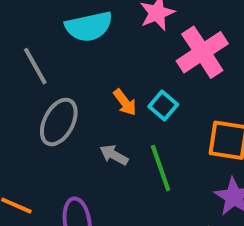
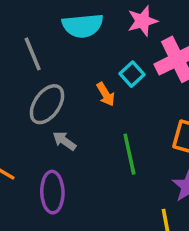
cyan square: (163, 105) -> (132, 74), moved
gray arrow: (114, 155) -> (64, 141), moved

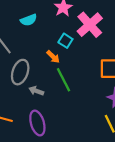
cyan semicircle: (83, 26) -> (29, 20), size x0.7
green line: (129, 154) -> (63, 80), moved

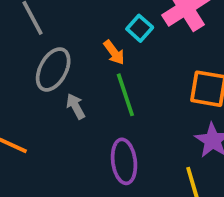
gray arrow: (36, 91) -> (76, 106), turned 32
purple ellipse: (37, 123) -> (124, 161), moved

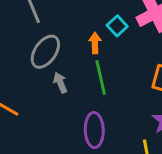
orange arrow: (114, 52) -> (95, 43), turned -150

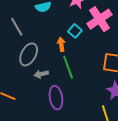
gray arrow: (60, 83) -> (41, 74), turned -72
purple ellipse: (94, 130) -> (56, 98), moved

